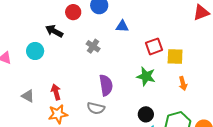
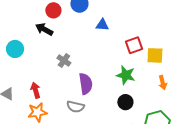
black arrow: (54, 31) -> (44, 29), moved
gray cross: (93, 46) -> (64, 60), moved
black circle: (146, 114) -> (125, 102), moved

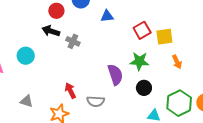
gray cross: (64, 60) -> (73, 41), moved
purple semicircle: (86, 84) -> (115, 75), moved
red arrow: (36, 90) -> (70, 91), moved

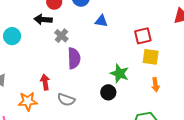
red square: (142, 30) -> (143, 36), moved
black arrow: (51, 31) -> (43, 20), turned -30
purple semicircle: (115, 75) -> (74, 58), moved
black circle: (144, 88) -> (108, 92), moved

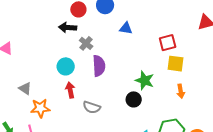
cyan circle: (12, 36) -> (66, 66), moved
orange star: (28, 101) -> (40, 108), moved

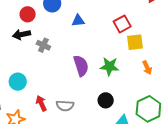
cyan circle: (66, 66) -> (18, 82), moved
purple semicircle: (99, 66) -> (81, 66), moved
red arrow: (70, 90) -> (41, 103), moved
black circle: (134, 99) -> (106, 100), moved

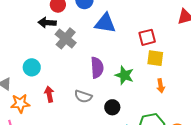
blue triangle: (78, 21) -> (105, 23), size x1.6
gray cross: (43, 45) -> (66, 38), size x1.5
gray semicircle: (65, 106) -> (83, 96), moved

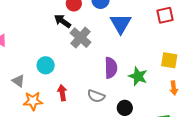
black arrow: (47, 23) -> (62, 21), turned 30
blue triangle: (105, 23) -> (121, 24), turned 50
red square: (147, 37) -> (165, 15), moved

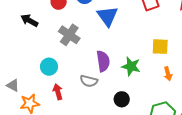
black arrow: (62, 21) -> (29, 20), moved
cyan circle: (46, 65) -> (49, 67), moved
gray semicircle: (96, 96) -> (89, 81), moved

